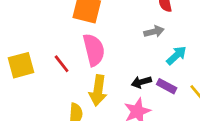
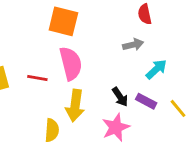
red line: (62, 64) -> (37, 78), turned -42
black arrow: (141, 82) -> (120, 97), turned -108

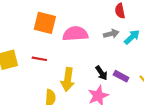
orange square: (63, 21) -> (45, 23), moved
pink semicircle: (71, 63) -> (75, 34), moved, turned -80
cyan arrow: (156, 69) -> (132, 37), moved

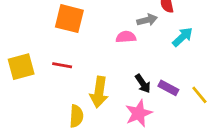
pink semicircle: (75, 34) -> (126, 37), moved, size x0.6
gray arrow: (111, 34) -> (147, 20), moved

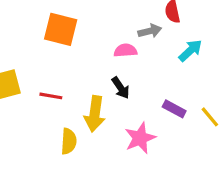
red line: (62, 65) -> (51, 96), moved
black arrow: (143, 84) -> (121, 88), moved

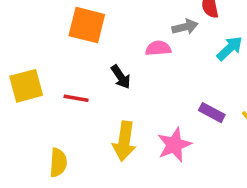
black arrow: (121, 88) -> (121, 77), moved
yellow arrow: (95, 114) -> (124, 141), moved
yellow semicircle: (69, 141) -> (58, 163), moved

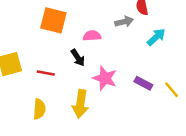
pink semicircle: (158, 48) -> (92, 36), moved
pink star: (174, 145) -> (105, 78), moved, turned -30
yellow semicircle: (58, 163) -> (39, 109), moved

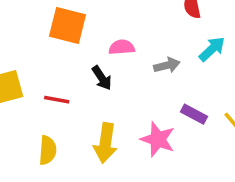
gray arrow: (124, 22) -> (167, 65), moved
pink star: (105, 78) -> (158, 139), moved

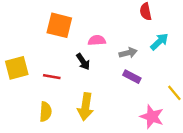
purple rectangle: (194, 114) -> (132, 77), moved
pink star: (158, 139) -> (152, 117), moved

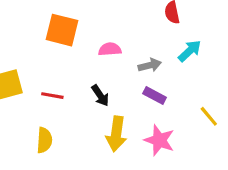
black arrow: (83, 62) -> (100, 96), moved
yellow arrow: (86, 107) -> (116, 134), moved
pink star: (152, 117) -> (159, 140), moved

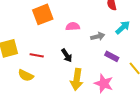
orange square: (62, 30) -> (43, 14), turned -35
purple rectangle: (155, 96) -> (112, 56), moved
yellow semicircle: (44, 140) -> (26, 75), moved, turned 112

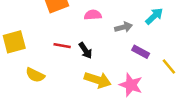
red line: (37, 55) -> (62, 46), moved
yellow arrow: (77, 79) -> (98, 80), turned -80

